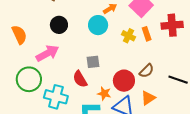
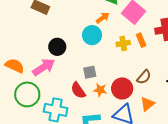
black circle: (59, 25) -> (57, 47), moved
orange semicircle: (19, 35) -> (15, 66), moved, turned -36
yellow cross: (128, 36) -> (123, 43), turned -32
orange star: (104, 93) -> (100, 90), moved

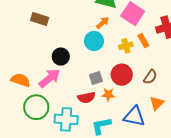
red circle: (122, 88) -> (122, 75), moved
red semicircle: (78, 90) -> (86, 97), turned -60

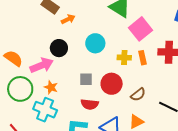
orange arrow: (103, 23) -> (68, 19), moved
orange star: (108, 95) -> (51, 87), moved
red semicircle: (86, 97) -> (90, 104), moved

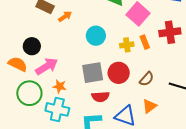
black circle: (59, 48) -> (32, 46), moved
gray square: (86, 79) -> (93, 73), size x1.6

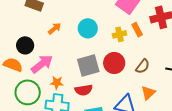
orange arrow: (65, 16) -> (55, 29), moved
red semicircle: (100, 97) -> (84, 90), moved

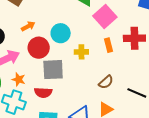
yellow cross: (119, 34) -> (81, 52), moved
red circle: (114, 63) -> (39, 48), moved

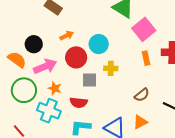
yellow cross: (81, 52) -> (111, 68), moved
gray square: (53, 70) -> (90, 80), size x0.7

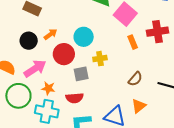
black circle: (34, 44) -> (29, 41), moved

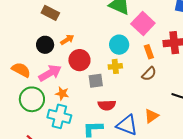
cyan circle: (84, 37) -> (119, 45), moved
brown semicircle: (135, 79) -> (149, 74), moved
red semicircle: (75, 98) -> (107, 105), moved

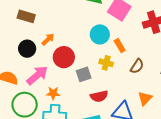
orange rectangle: (149, 52) -> (120, 46), moved
yellow cross: (115, 66) -> (106, 63), moved, turned 32
brown semicircle: (149, 74) -> (137, 66), moved

